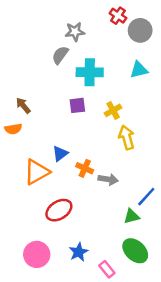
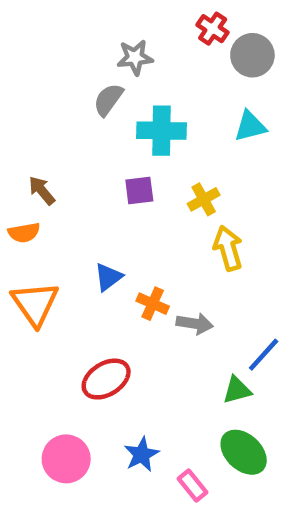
orange triangle: (37, 172) -> (35, 304), moved, turned -36

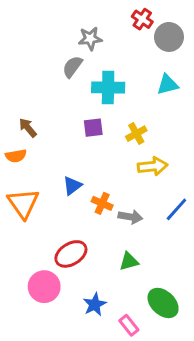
yellow arrow: (228, 248) -> (153, 166), turned 100
blue line: (264, 355) -> (176, 209), moved
green triangle: (237, 390) -> (129, 261), moved
pink circle: (66, 459) -> (44, 287), moved

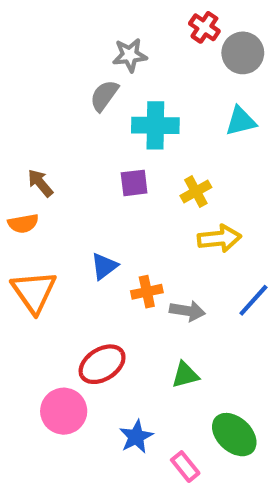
orange cross: (102, 203) -> (147, 292), turned -36

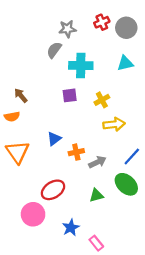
red cross: (204, 27) -> (102, 22), moved, turned 32
gray arrow: (187, 311) -> (97, 162), turned -35
green ellipse: (234, 435) -> (126, 184), moved

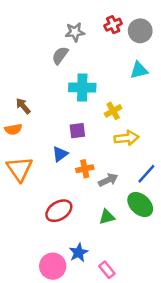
cyan cross: (81, 65) -> (82, 87), moved
purple square: (70, 95) -> (77, 131), moved
pink circle: (33, 214) -> (53, 266), moved

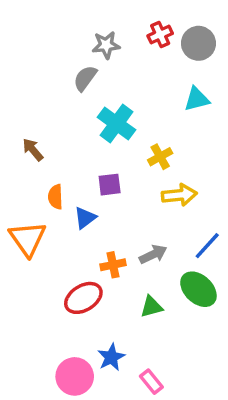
cyan cross: (82, 87) -> (117, 124), turned 35
orange semicircle: (13, 129) -> (55, 197), moved, turned 98
orange cross: (85, 169) -> (113, 265), moved

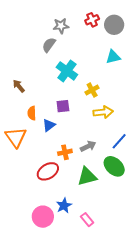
green triangle: (151, 307) -> (87, 176), size x1.5

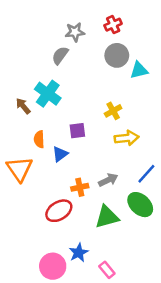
gray circle: (114, 25) -> (117, 55), moved
cyan cross: (67, 71) -> (48, 94), moved

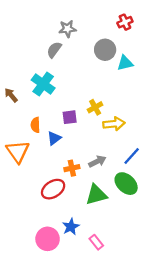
red cross: (113, 25) -> (125, 22), moved
brown arrow: (23, 106) -> (11, 95), moved
yellow cross: (113, 111) -> (95, 107), moved

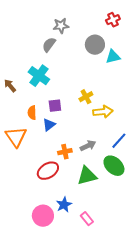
purple square: (70, 117) -> (55, 106), moved

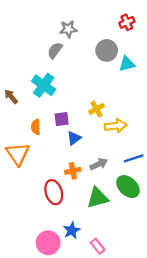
blue triangle: (49, 125) -> (74, 138), moved
blue line: (119, 141) -> (134, 158), turned 30
red ellipse: (48, 171) -> (54, 192), turned -75

